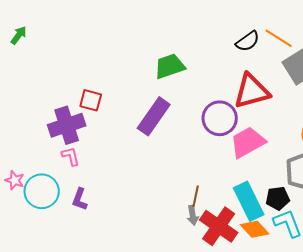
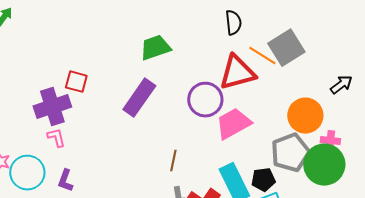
orange line: (279, 38) -> (262, 56), moved
black semicircle: (248, 41) -> (233, 23), turned -60
brown line: (196, 196) -> (173, 161), moved

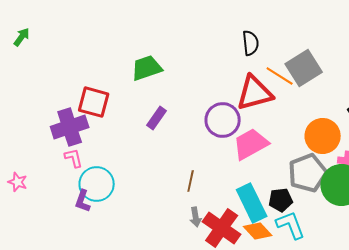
green trapezoid: (155, 48) -> (147, 68), moved
red square: (76, 82) -> (94, 102), size x1.4
purple rectangle: (139, 98) -> (157, 118), size x0.6
cyan circle: (27, 173) -> (97, 184), moved

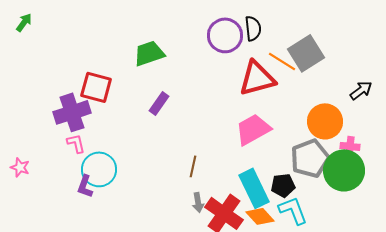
purple circle: (223, 120) -> (225, 35), moved

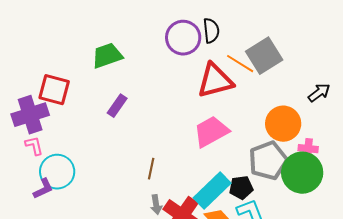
purple L-shape: (85, 186) -> (43, 189), turned -135
cyan rectangle: (254, 188) -> (212, 191), turned 72

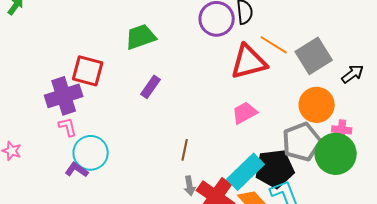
gray square: (264, 56) -> (314, 56), moved
pink trapezoid: (211, 132) -> (245, 113), size x0.7
black pentagon: (241, 188) -> (275, 169), size x1.6
purple L-shape: (43, 189) -> (77, 170), turned -120

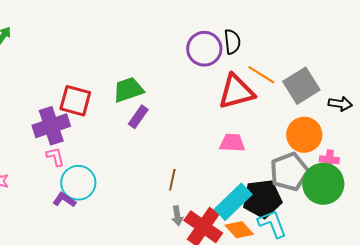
green trapezoid: (141, 37) -> (128, 90), moved
black arrow: (353, 74) -> (340, 104), turned 45
pink trapezoid: (245, 113) -> (232, 143), turned 32

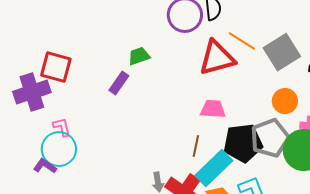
green trapezoid: (128, 90) -> (139, 56), moved, size x0.7
orange circle: (304, 135) -> (285, 101), size x0.7
pink L-shape: (55, 157) -> (62, 127), moved
brown line: (172, 180) -> (196, 146), moved
black pentagon: (262, 199) -> (243, 143), moved

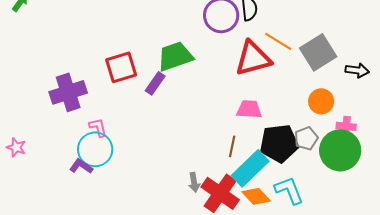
green trapezoid: (139, 56) -> (175, 56), size x1.6
red square: (56, 67) -> (121, 67), moved, turned -32
gray pentagon: (270, 138) -> (306, 138), size x0.6

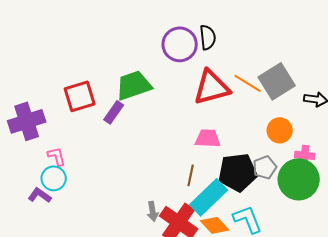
orange line: (278, 41) -> (248, 83), moved
cyan circle: (95, 149) -> (54, 178), size x0.7

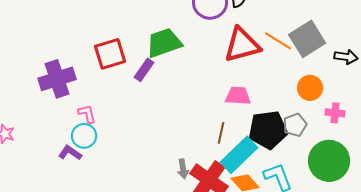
green circle: (299, 179) -> (329, 161), moved

